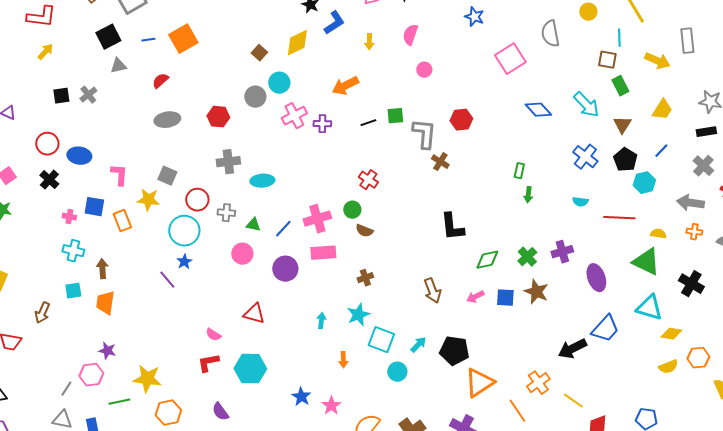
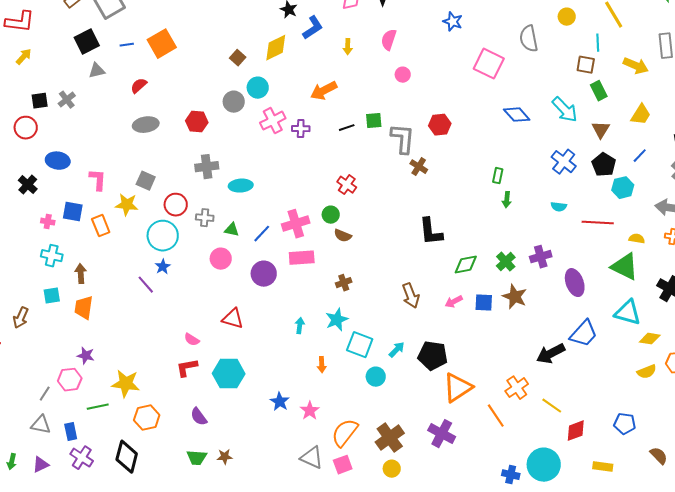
pink square: (510, 59) -> (489, 64), turned -32
red circle: (47, 144) -> (26, 128), moved

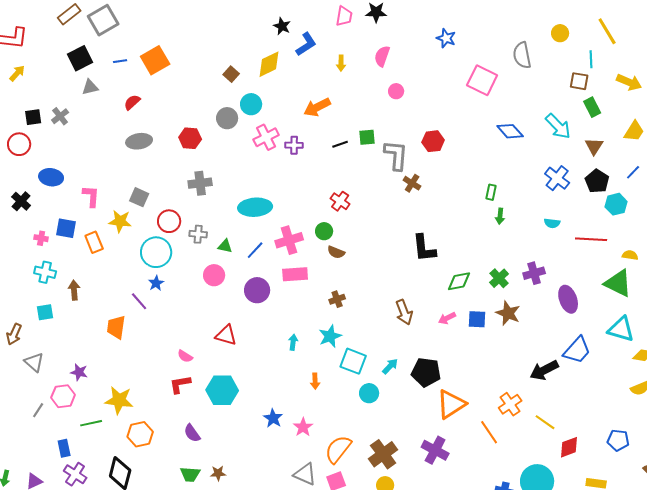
cyan ellipse: (241, 186) -> (255, 207), moved, size x1.4
orange trapezoid: (84, 308) -> (116, 327), moved
gray triangle: (41, 425) -> (34, 362), moved, turned 30

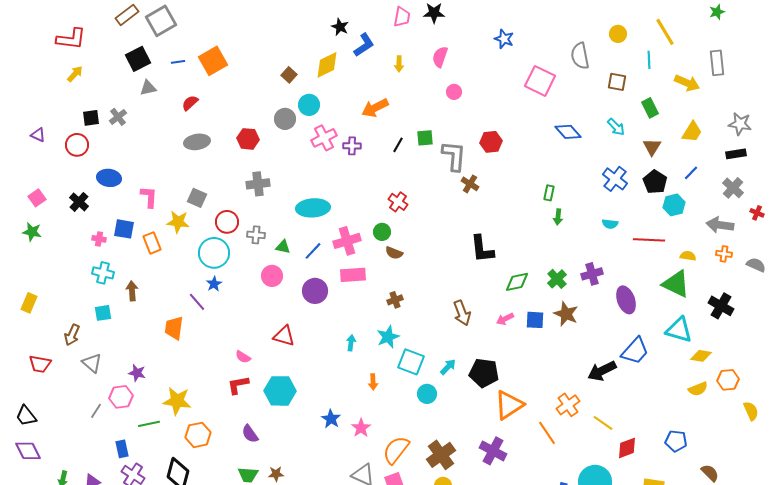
brown square: (579, 81) -> (617, 82), moved
cyan arrow: (558, 126) -> (616, 127), size x0.7
black line: (340, 144) -> (398, 145), turned -42

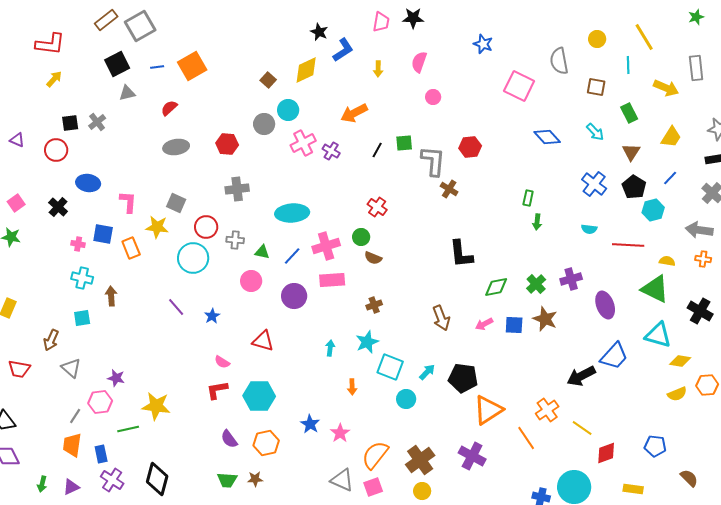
purple cross: (352, 146) -> (331, 151), turned 30
blue star: (214, 284) -> (212, 316), moved
orange trapezoid: (174, 328) -> (72, 445), moved
orange hexagon: (198, 435) -> (266, 443), moved

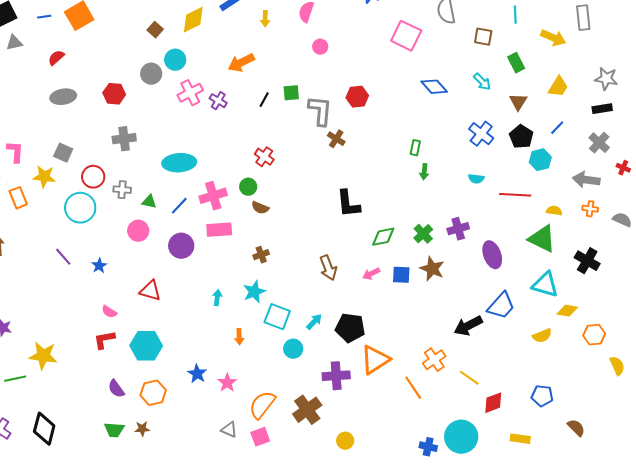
yellow semicircle: (677, 394) -> (542, 336), moved
purple cross: (472, 456) -> (336, 376), moved, turned -32
gray triangle: (342, 480) -> (229, 430), size x0.7
yellow circle: (422, 491) -> (345, 441), moved

